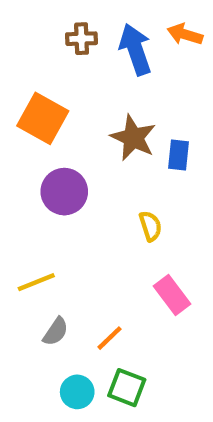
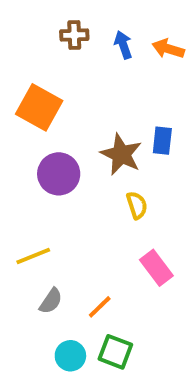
orange arrow: (185, 34) -> (168, 49), moved
blue arrow: (135, 49) -> (123, 45), size x0.6
brown star: (133, 138) -> (121, 154), moved

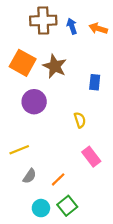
brown cross: (74, 35) -> (43, 21), size x1.6
brown star: (121, 154) -> (55, 66), moved
green square: (115, 352) -> (67, 206), turned 30

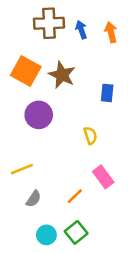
orange arrow: (98, 29) -> (111, 32), turned 60
orange line: (58, 179) -> (75, 196), moved

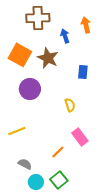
blue arrow: (81, 30) -> (65, 36), moved
gray semicircle: (34, 199) -> (25, 164), moved, turned -96

